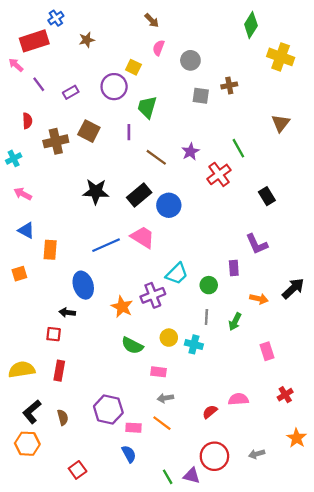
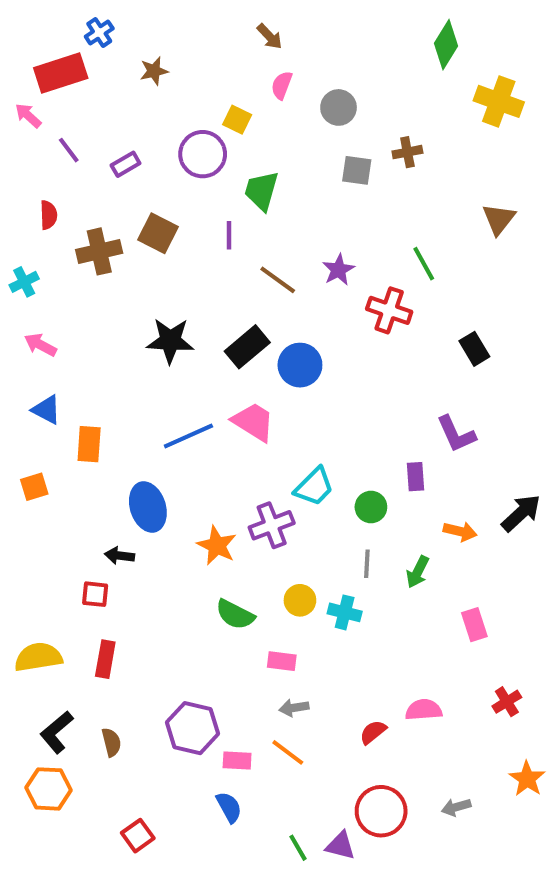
red cross: (219, 174) -> (389, 310), turned -35

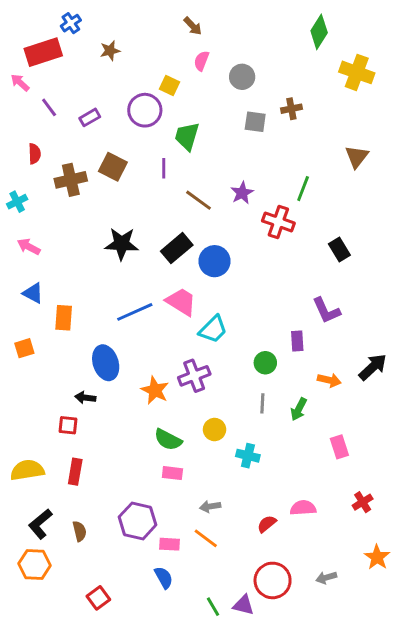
green line: (424, 264) -> (303, 189), turned 50
cyan trapezoid: (314, 487) -> (213, 329), moved
cyan cross: (345, 612) -> (248, 456), moved
pink rectangle: (282, 661) -> (172, 473), moved

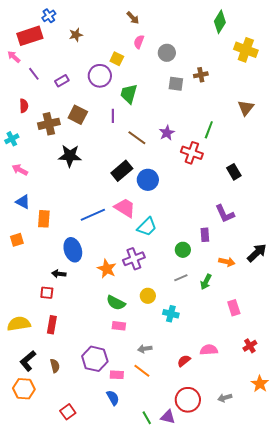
black star: (122, 244) -> (70, 156), moved
gray line: (262, 403) -> (181, 278), turned 64

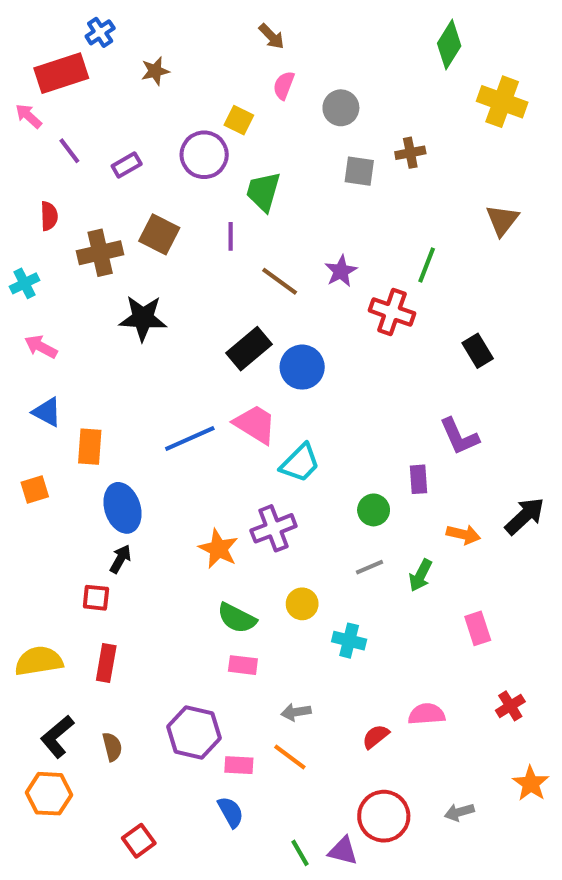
blue ellipse: (73, 250) -> (122, 508), moved
black arrow: (59, 274) -> (120, 559), turned 112

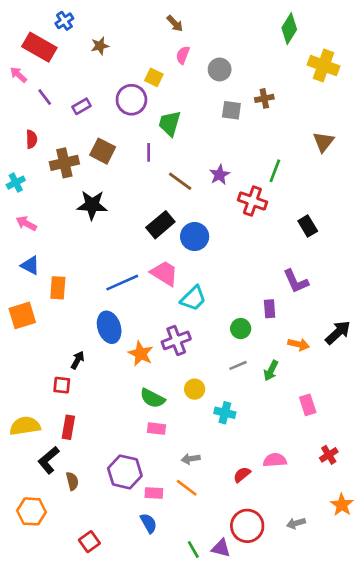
red rectangle: (61, 73) -> (39, 47), turned 48
orange square: (35, 490) -> (22, 315), size x1.5
blue ellipse: (122, 508) -> (109, 327), moved
black L-shape: (57, 737) -> (49, 460), moved

